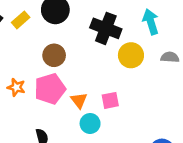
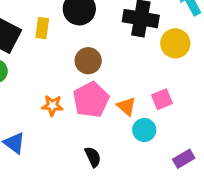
yellow rectangle: (21, 20) -> (42, 28), turned -30

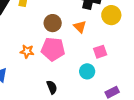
pink pentagon: (91, 100) -> (53, 49), turned 30
orange triangle: (126, 106) -> (80, 27), moved

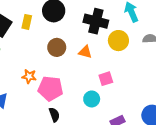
orange triangle: (80, 27) -> (85, 52), turned -32
pink pentagon: (53, 49) -> (50, 88), moved

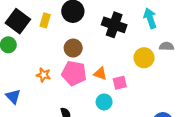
yellow circle: (118, 41) -> (144, 58), moved
orange triangle: (85, 52) -> (100, 73), moved
pink pentagon: (50, 88) -> (74, 73), moved

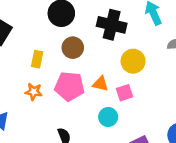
yellow rectangle: (45, 20) -> (37, 59), moved
brown circle: (73, 48) -> (73, 48), moved
yellow circle: (144, 58) -> (133, 61), moved

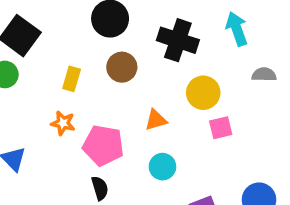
orange triangle: (100, 84) -> (156, 120), turned -35
pink pentagon: (69, 86) -> (103, 145), moved
pink square: (124, 93) -> (221, 128), moved

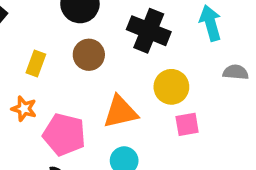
orange triangle: (156, 120) -> (120, 112), size x1.5

